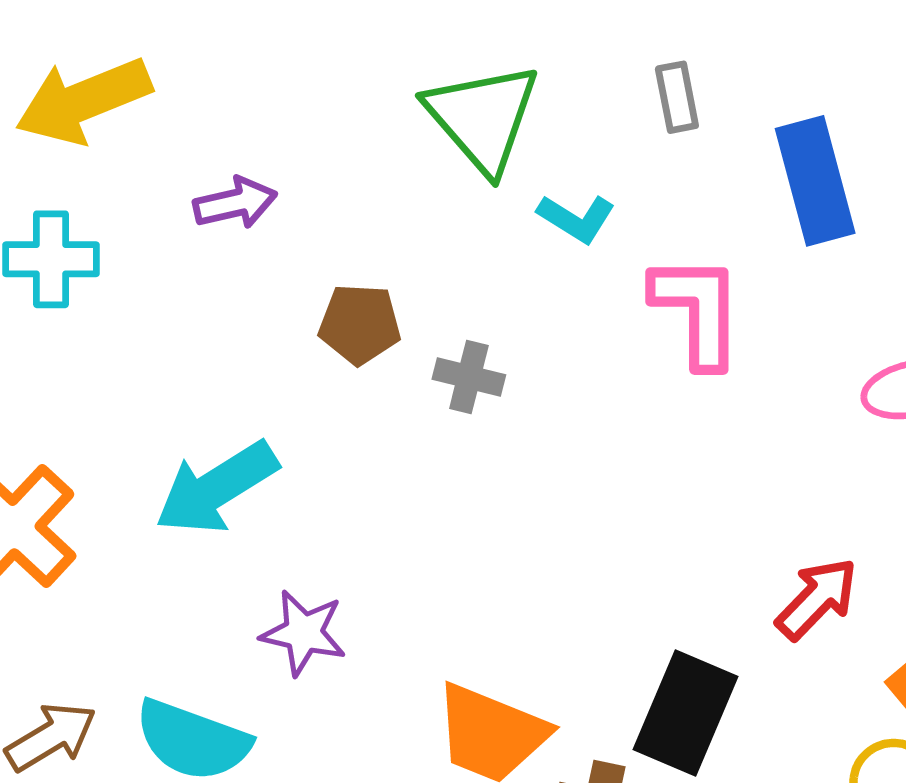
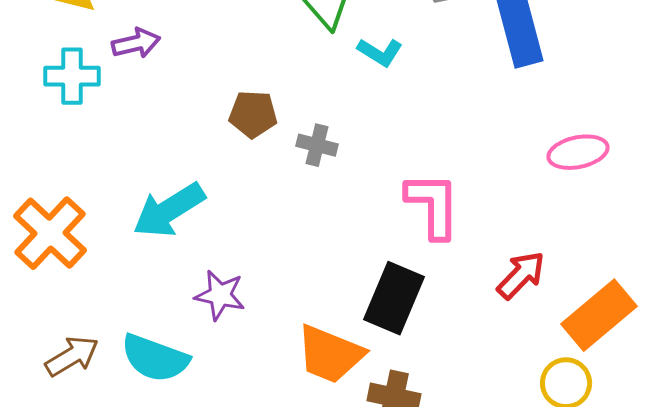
purple arrow: (235, 203) -> (136, 43), moved
pink L-shape: (697, 310) -> (433, 205), moved
black rectangle: (686, 713) -> (394, 298), moved

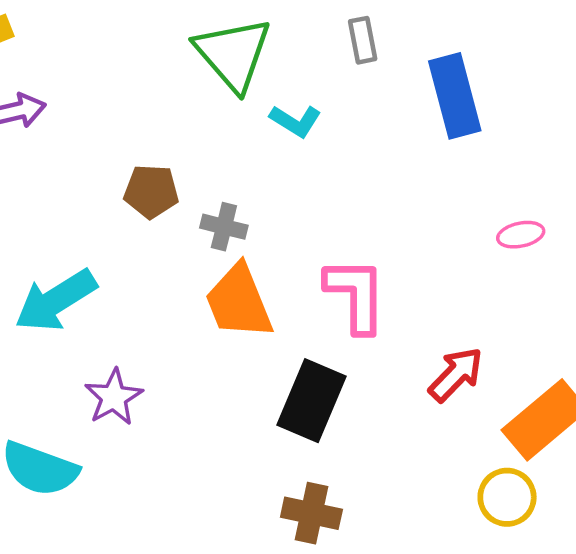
pink ellipse: (578, 152) -> (521, 235), size x0.7
purple star: (220, 295) -> (114, 397), turned 30
orange trapezoid: (330, 354) -> (239, 302), moved, turned 46

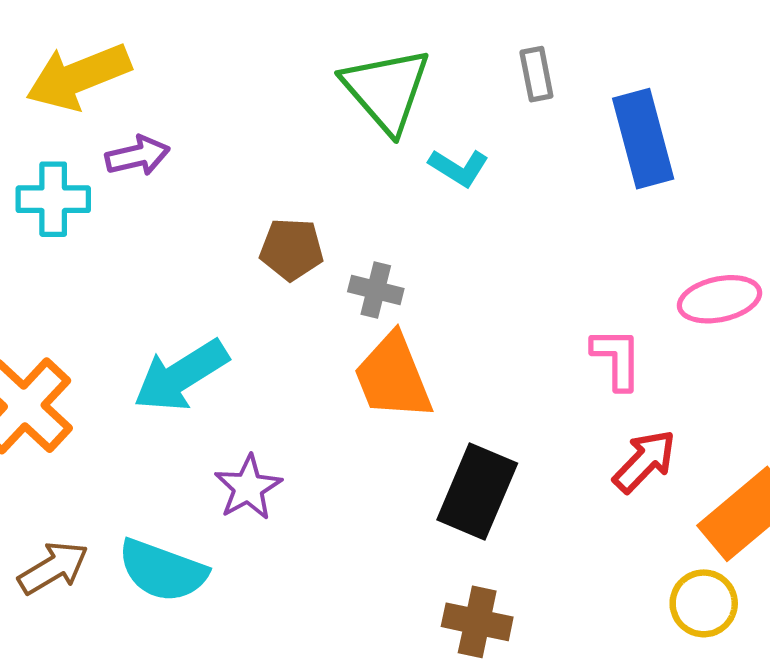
pink ellipse: (521, 235) -> (719, 299), size x1.5
pink L-shape: (356, 295) -> (617, 359), moved, size x0.7

